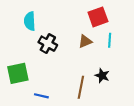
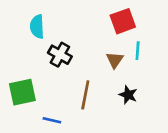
brown triangle: (85, 41) -> (115, 60), moved, turned -32
brown line: (81, 87) -> (85, 95), moved

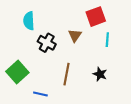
brown triangle: (115, 60) -> (75, 35), moved
green square: (22, 92) -> (17, 72), turned -30

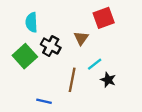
cyan line: (107, 40) -> (95, 64), moved, turned 48
green square: (17, 72) -> (25, 56), moved

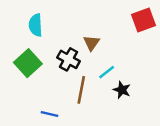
red square: (104, 18) -> (143, 20), moved
black cross: (51, 46) -> (69, 59), moved

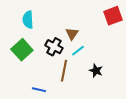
cyan line: (107, 72) -> (78, 51), moved

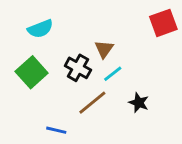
cyan semicircle: (28, 20) -> (40, 29), turned -108
brown line: (64, 71) -> (92, 103), turned 40

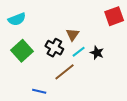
cyan semicircle: (40, 29) -> (17, 19), moved
black star: (139, 103) -> (97, 53), moved

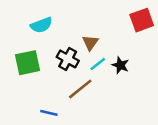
cyan semicircle: (17, 19) -> (41, 25), moved
green square: (22, 51) -> (28, 63), turned 30

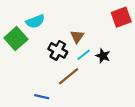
green square: (28, 63) -> (16, 39), moved, turned -30

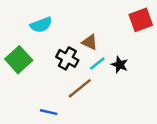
brown triangle: (77, 36) -> (90, 42), turned -40
green square: (16, 39) -> (19, 60), moved

